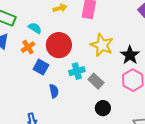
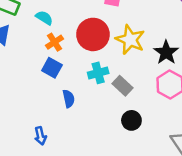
red circle: (59, 45) -> (93, 34), moved
orange cross: (28, 47) -> (54, 42), moved

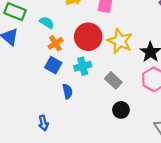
cyan cross: (98, 73) -> (83, 66), moved

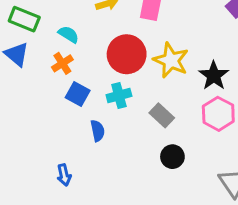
orange cross: (55, 43) -> (62, 63), moved

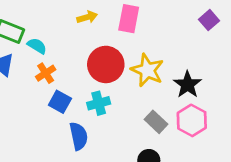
cyan semicircle: (69, 34) -> (37, 46), moved
gray rectangle: (162, 115) -> (156, 122), moved
blue semicircle: (98, 131) -> (79, 136), size x1.4

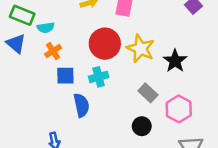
cyan semicircle: (37, 46) -> (46, 28), turned 140
blue square: (60, 102) -> (65, 76), turned -30
pink hexagon: (192, 120) -> (179, 109), moved

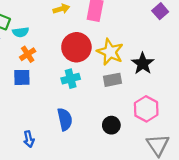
blue square: (65, 76) -> (22, 77), moved
gray rectangle: (148, 93) -> (112, 80), moved, turned -54
blue semicircle: (81, 105) -> (65, 119), moved

